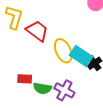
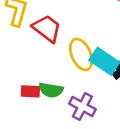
green semicircle: (42, 88) -> (51, 90), moved

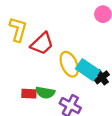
red trapezoid: (47, 28) -> (42, 44), turned 100

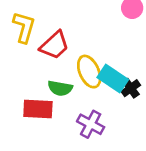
green semicircle: (45, 93) -> (60, 88), moved
red rectangle: (29, 94) -> (38, 109), size x1.5

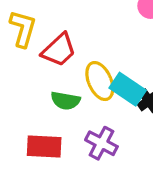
red rectangle: (38, 109) -> (44, 146), moved

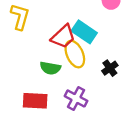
red trapezoid: (59, 50) -> (63, 37), moved
cyan rectangle: (128, 89) -> (84, 32), moved

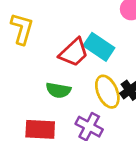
yellow ellipse: (75, 54) -> (107, 92), moved

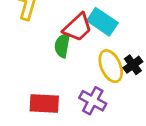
green semicircle: (58, 90) -> (62, 45), moved, turned 90

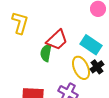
cyan rectangle: (102, 22) -> (91, 45), moved

